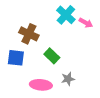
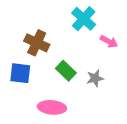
pink arrow: (86, 23) -> (109, 42), moved
gray star: (68, 79) -> (95, 78), moved

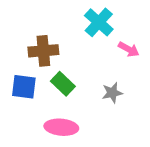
brown cross: (37, 43) -> (43, 51), turned -30
green rectangle: (66, 71) -> (63, 84), moved

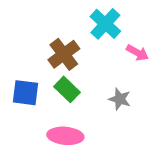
brown cross: (43, 51) -> (64, 54), moved, turned -32
gray star: (112, 93) -> (120, 99), turned 30

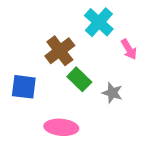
pink arrow: (137, 53) -> (129, 49), turned 30
green rectangle: (67, 89) -> (79, 79), moved

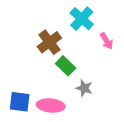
blue square: (24, 87) -> (20, 102), moved
gray star: (112, 93) -> (84, 88), moved

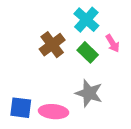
green rectangle: (66, 66) -> (88, 52), moved
gray star: (84, 88) -> (89, 93), size x1.5

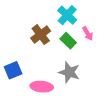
blue square: (21, 108) -> (13, 70), moved, turned -30

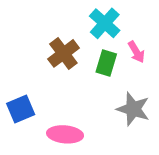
green rectangle: (68, 41) -> (106, 63), turned 63
gray star: (69, 72) -> (133, 109), moved

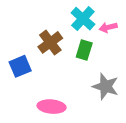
pink arrow: (136, 52) -> (108, 27), moved, turned 108
blue square: (21, 109) -> (20, 66), moved

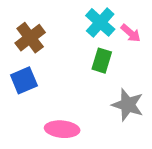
pink arrow: (108, 27) -> (131, 33), turned -126
brown cross: (50, 42) -> (30, 38), moved

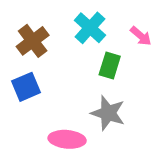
cyan cross: (100, 22) -> (90, 28), moved
gray star: (128, 105) -> (108, 113), moved

